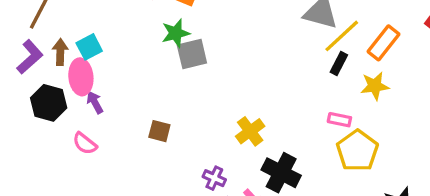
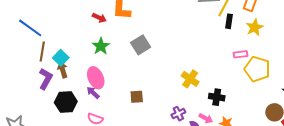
green star: (176, 33) -> (101, 46), moved
cyan square: (89, 47) -> (61, 58), moved
pink ellipse: (81, 77) -> (96, 78), moved
black cross: (281, 173) -> (217, 97), size x0.7
purple cross: (214, 178) -> (178, 114), turned -32

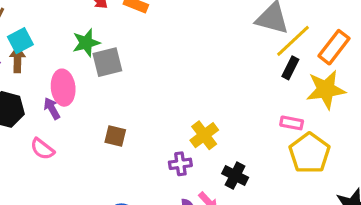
yellow star: (255, 27) -> (326, 90), size x1.4
gray square: (141, 45) -> (107, 62), moved
purple cross: (178, 114) -> (180, 164), moved

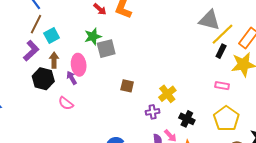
brown arrow: (17, 60) -> (54, 60), moved
brown square: (115, 136) -> (127, 86), moved
yellow pentagon: (310, 153) -> (226, 119), moved

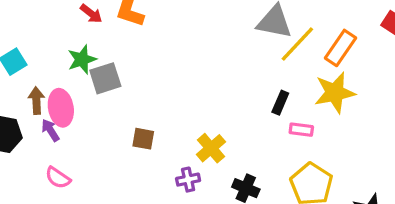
black rectangle: (221, 51) -> (280, 103), moved
brown arrow: (54, 60) -> (36, 101), moved
pink semicircle: (66, 103) -> (58, 178), moved

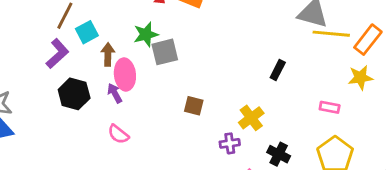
yellow line: (297, 44) -> (331, 34), turned 48
yellow star: (335, 93) -> (360, 77), size x0.7
brown arrow: (36, 101) -> (108, 54), moved
black rectangle: (280, 103) -> (278, 70), moved

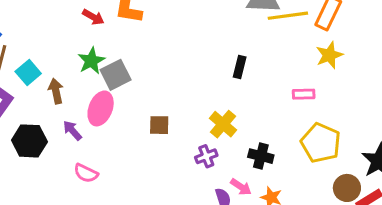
pink ellipse: (125, 75) -> (101, 108), moved, turned 40

